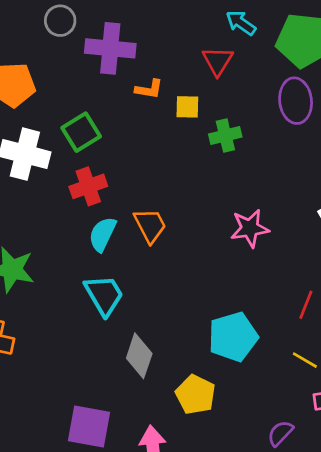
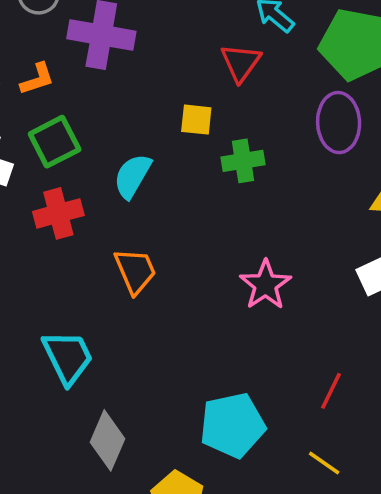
orange L-shape: (149, 89) -> (37, 79), moved, turned -32
pink star: (250, 228) -> (265, 285), turned -30
cyan semicircle: (102, 234) -> (132, 176), moved

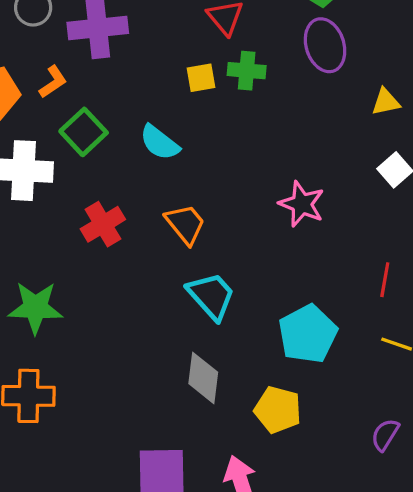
green cross: (243, 161) -> (247, 71), moved, turned 30
cyan semicircle: (132, 176) -> (160, 143), turned -66
red cross: (58, 213) -> (103, 224), moved
cyan trapezoid: (68, 357) -> (211, 296), moved

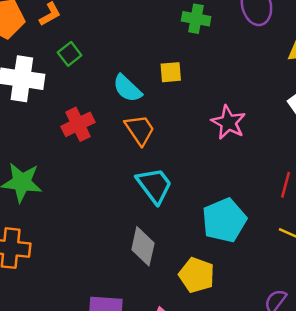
yellow square: (201, 78) -> (171, 72), moved
green square: (84, 132) -> (70, 54), size x0.7
cyan semicircle: (160, 143) -> (127, 88), moved

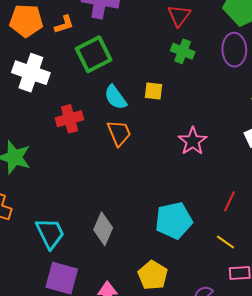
green square: (70, 54) -> (94, 54), moved, size x1.8
cyan trapezoid: (154, 185) -> (50, 233), moved
yellow pentagon: (197, 275) -> (153, 275), moved

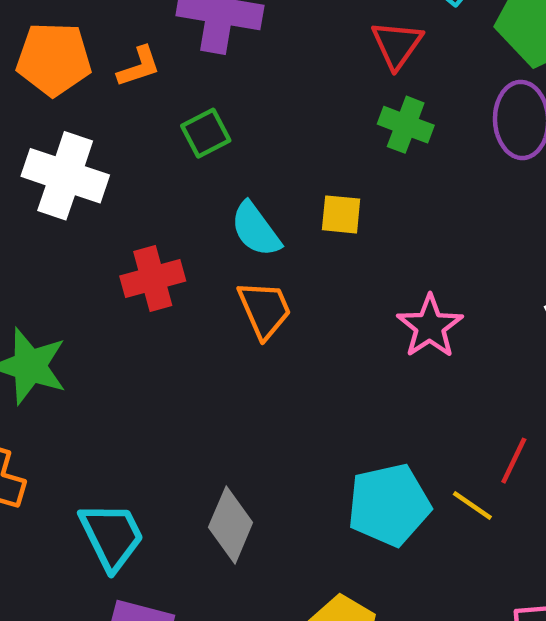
green square: (94, 54) -> (206, 133), size x0.6
yellow line: (225, 242) -> (472, 505), moved

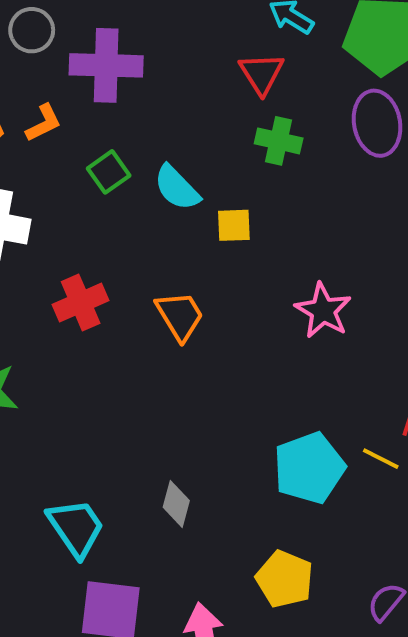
cyan semicircle: (256, 229) -> (177, 188), moved
gray diamond: (231, 525) -> (176, 504), size x0.7

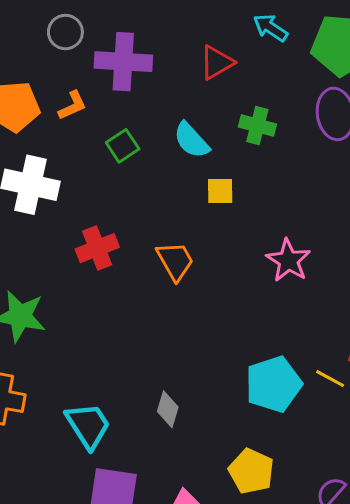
red triangle: (262, 73) -> (217, 62), moved, turned 30
cyan semicircle: (177, 188) -> (191, 140), moved

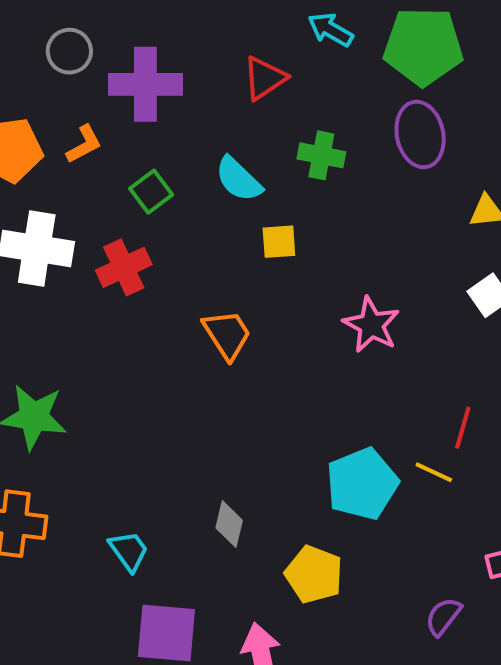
red cross: (97, 248) -> (124, 267), moved
cyan trapezoid: (88, 425) -> (129, 551), size x0.7
yellow pentagon: (251, 471) -> (314, 574), moved

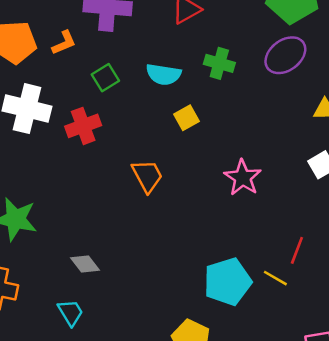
purple ellipse: (420, 135) -> (285, 55), turned 60
cyan semicircle: (238, 179) -> (164, 74), turned -40
yellow square: (279, 242) -> (187, 118), turned -30
gray diamond: (229, 524) -> (85, 264), moved, turned -56

